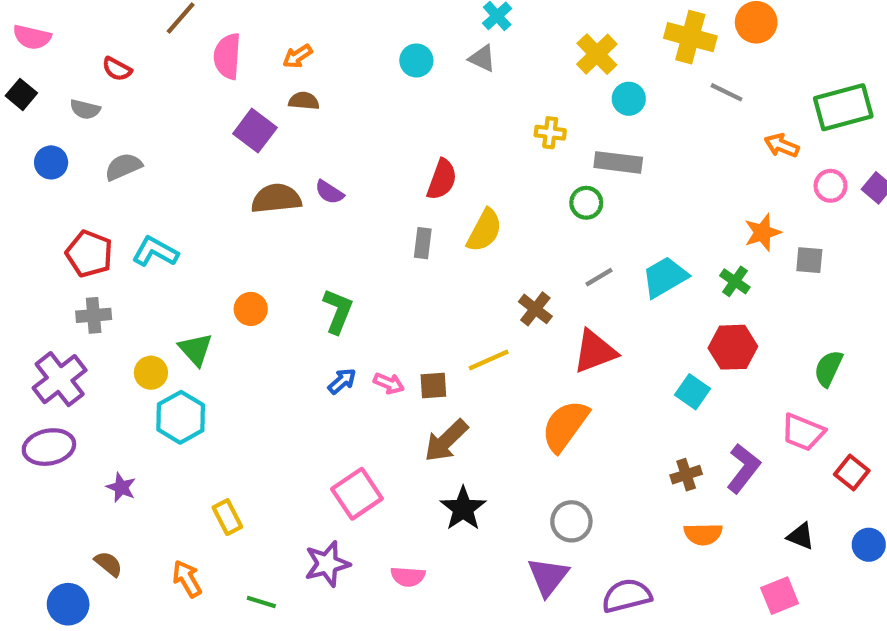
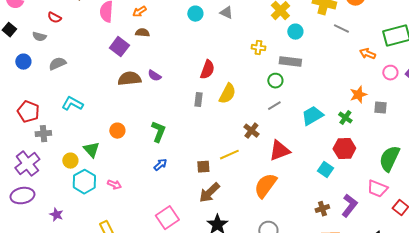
red pentagon: (89, 254) -> (28, 112), moved
gray line: (599, 277) -> (274, 106), moved
green semicircle: (828, 368) -> (389, 159), size x1.5
pink arrow: (389, 383) -> (114, 185), moved

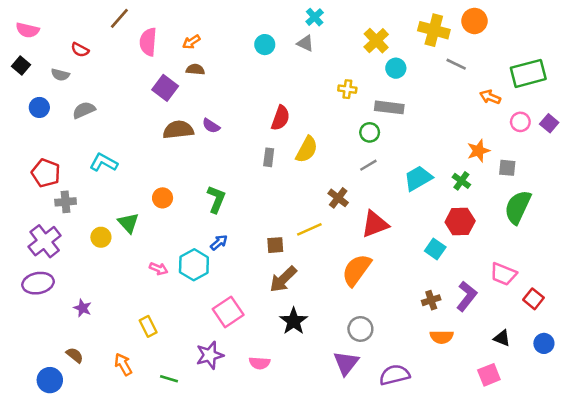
green semicircle: (389, 159) -> (518, 207), moved
cyan hexagon: (84, 182) -> (194, 265), moved

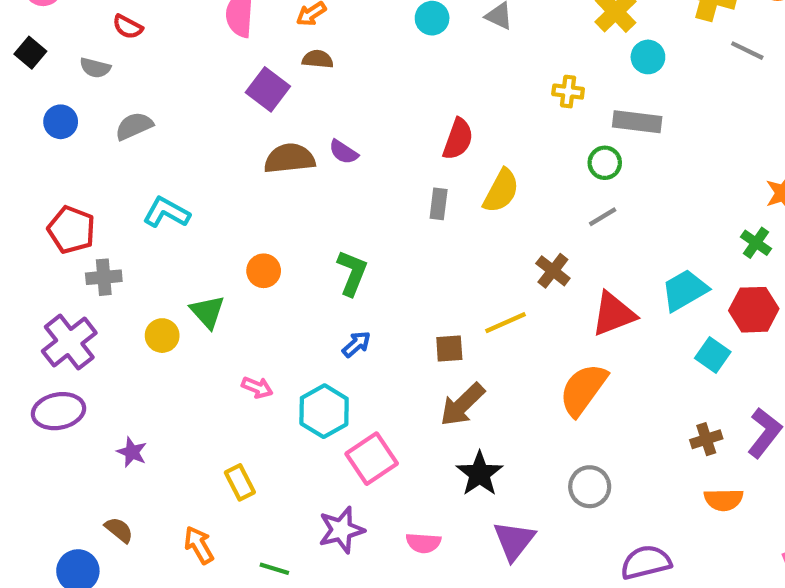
cyan trapezoid: (418, 178) -> (685, 290), moved
cyan hexagon: (194, 265) -> (324, 411), moved
purple triangle: (346, 363) -> (514, 541), moved

